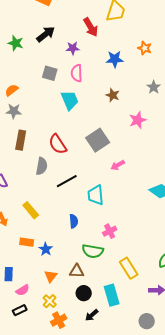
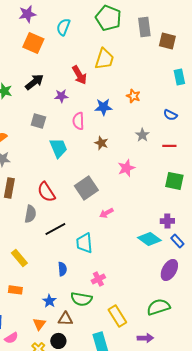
pink semicircle: (77, 73) -> (78, 121), moved
blue star: (46, 249) -> (49, 301), moved
black circle: (84, 293) -> (58, 341), moved

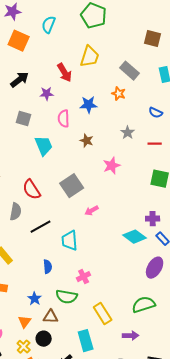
gray rectangle: (144, 27) -> (130, 71), moved, turned -42

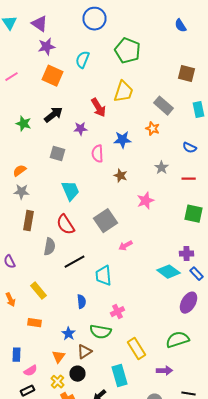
cyan trapezoid: (44, 146) -> (70, 191), moved
brown triangle: (51, 317) -> (84, 352), turned -35

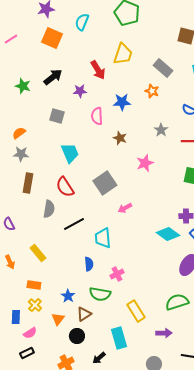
blue semicircle: (82, 302) -> (89, 264), moved
yellow cross: (58, 382) -> (35, 305), moved

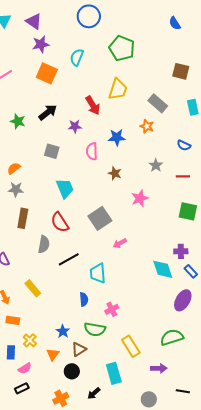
cyan diamond: (168, 234) -> (163, 269), turned 35
orange rectangle: (34, 285) -> (13, 320), moved

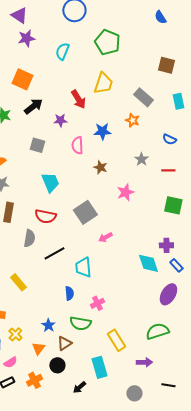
orange square: (47, 73) -> (22, 79), moved
red semicircle: (60, 222) -> (45, 216), turned -45
orange cross: (61, 398) -> (34, 380), moved

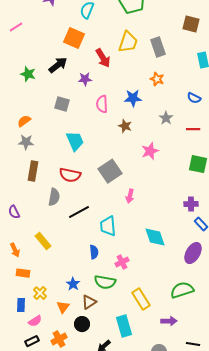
orange square: (22, 79) -> (74, 38), moved
gray rectangle: (143, 97) -> (158, 47), moved, turned 30
blue star: (102, 131) -> (133, 98), moved
pink arrow: (105, 237) -> (130, 196), turned -48
cyan diamond: (148, 263) -> (155, 237), moved

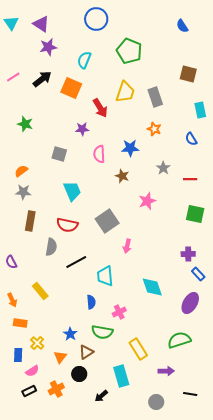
black arrow: (58, 65) -> (42, 79), moved
blue semicircle: (194, 98) -> (191, 139), moved, turned 32

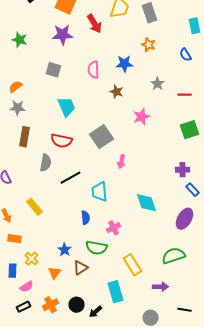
purple star: (82, 129) -> (62, 35), moved, size x1.5
green square: (195, 214) -> (190, 130), turned -30
black circle: (79, 374) -> (76, 305), moved

